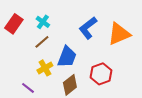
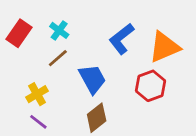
blue trapezoid: (67, 57) -> (92, 79), turned -50
yellow cross: (45, 68) -> (37, 94), moved
red hexagon: (101, 74) -> (151, 86), moved

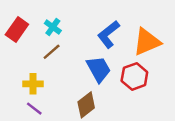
blue trapezoid: (92, 79) -> (99, 69), moved
yellow cross: (37, 94) -> (33, 84), turned 30

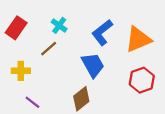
cyan cross: (53, 27) -> (59, 25), moved
red hexagon: (134, 76) -> (142, 80), moved
yellow cross: (33, 84) -> (21, 71), moved

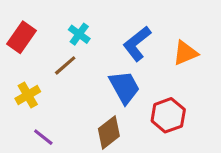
orange triangle: (138, 39) -> (185, 53), size x0.7
yellow cross: (21, 71) -> (28, 95), turned -30
red hexagon: (142, 80) -> (168, 115), moved

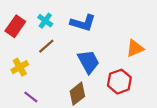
cyan cross: (79, 34) -> (45, 21), moved
blue L-shape: (137, 44) -> (83, 23), moved, turned -125
orange triangle: (185, 53) -> (135, 48), moved

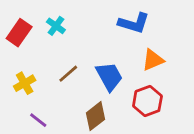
blue L-shape: (83, 23) -> (134, 23), moved
brown line: (46, 46) -> (68, 74), moved
orange triangle: (135, 48) -> (153, 60), moved

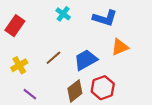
cyan cross: (56, 26) -> (63, 14), moved
blue trapezoid: (109, 76) -> (86, 60), turned -90
red hexagon: (147, 101) -> (103, 88), moved

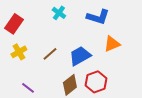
yellow cross: (19, 65) -> (19, 52), moved

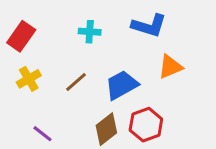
cyan cross: (59, 13) -> (90, 32), moved, turned -32

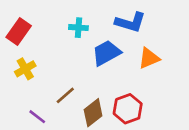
brown line: (76, 82) -> (65, 95), moved
blue trapezoid: (122, 85) -> (106, 53), moved

